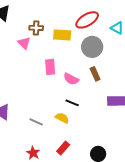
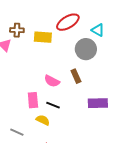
gray circle: (92, 47) -> (86, 49), moved
pink rectangle: (50, 67) -> (33, 100), moved
gray line: (36, 122) -> (17, 132), moved

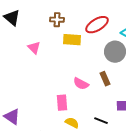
brown cross: (17, 30) -> (57, 20), moved
black line: (53, 105) -> (101, 121), moved

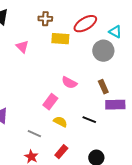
brown rectangle: (105, 79) -> (103, 87), moved
pink rectangle: (62, 103) -> (50, 102), turned 42

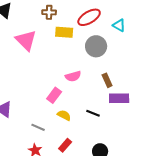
pink triangle: (22, 47) -> (26, 40), size x1.6
gray circle: (103, 51) -> (96, 46), moved
pink semicircle: (69, 83) -> (73, 76), turned -42

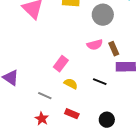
pink semicircle: (73, 76) -> (95, 45), moved
red rectangle: (65, 145) -> (72, 114), turned 72

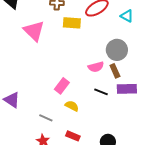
gray circle: (103, 15) -> (117, 50), moved
black line: (100, 82) -> (101, 92), moved

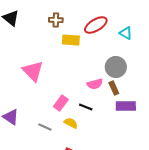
pink triangle: (34, 31) -> (33, 71), moved
black line: (101, 92) -> (86, 107), moved
gray line: (46, 118) -> (45, 127), moved

